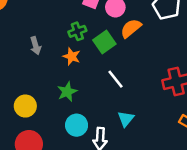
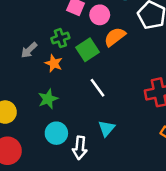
gray arrow: (36, 46) -> (29, 50), moved, turned 60

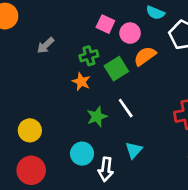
gray arrow: (29, 50) -> (46, 45), moved
green star: (48, 99) -> (97, 117), moved

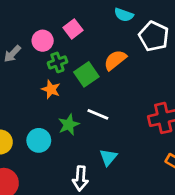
pink square: (105, 24) -> (73, 29), turned 30
pink circle: (130, 33) -> (43, 41), moved
white line: (126, 108) -> (98, 114), turned -30
cyan circle: (82, 154) -> (39, 140), moved

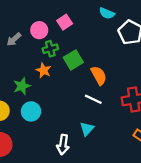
orange semicircle: (115, 60) -> (99, 75), moved, turned 96
white line: (98, 114) -> (93, 99), moved
green star: (69, 125) -> (22, 86), moved

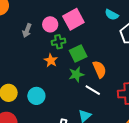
pink square: (65, 22) -> (73, 19), size x1.5
gray arrow: (14, 39) -> (27, 30), turned -32
green star: (22, 86) -> (76, 74), moved

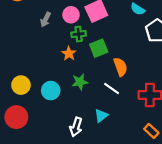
green star: (76, 74) -> (80, 82), moved

